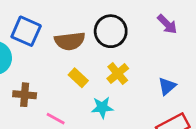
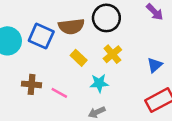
blue square: (26, 31) -> (41, 36), moved
brown cross: (25, 95) -> (32, 84), moved

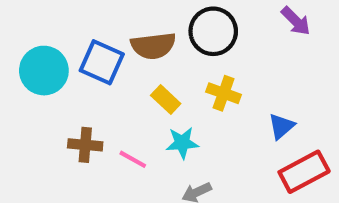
yellow cross: (112, 54) -> (224, 93), turned -30
blue triangle: (155, 65) -> (281, 126), moved
cyan star: (99, 83) -> (182, 143), moved

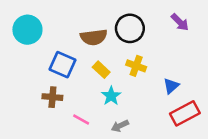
blue square: (102, 62) -> (62, 65), moved
cyan circle: (44, 71) -> (27, 30), moved
cyan star: (182, 143) -> (111, 96), turned -30
pink line: (133, 159) -> (81, 120), moved

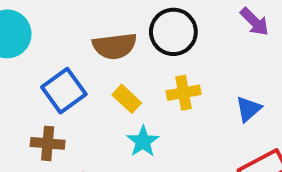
blue square: (62, 65) -> (64, 91), turned 30
yellow cross: (136, 66) -> (184, 93), turned -30
blue triangle: (171, 86) -> (248, 109), moved

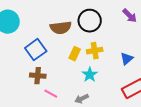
yellow rectangle: (127, 99) -> (75, 54), moved, turned 72
cyan star: (143, 141) -> (90, 75), moved
brown cross: (48, 143) -> (38, 76), moved

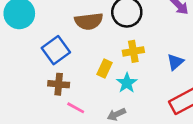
yellow rectangle: (75, 54) -> (105, 68), moved

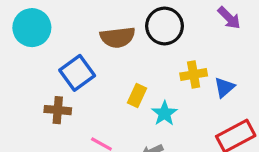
yellow cross: (133, 51) -> (194, 75), moved
brown cross: (59, 84) -> (58, 110), moved

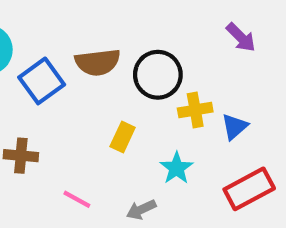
black circle: (165, 26) -> (158, 75), moved
blue square: (77, 73) -> (42, 81), moved
cyan star: (165, 113) -> (177, 168), moved

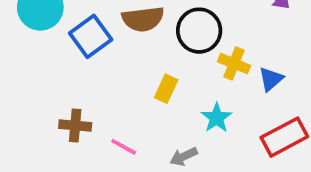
yellow cross: (195, 110) -> (234, 64), turned 32
brown cross: (21, 156) -> (75, 125), moved

